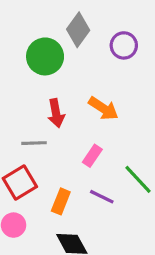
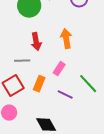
orange arrow: (103, 108) -> (66, 39), turned -132
orange rectangle: (61, 201) -> (39, 84), moved

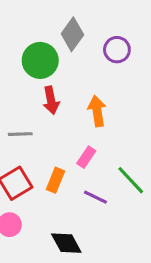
red arrow: (36, 42) -> (51, 100), moved
gray line: (22, 61) -> (20, 134), moved

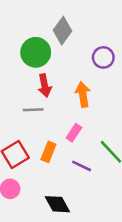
purple circle: (117, 50) -> (103, 57), moved
gray line: (20, 134) -> (33, 110), moved

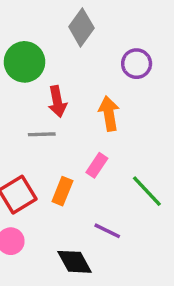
green circle: (36, 52) -> (24, 62), moved
purple line: (82, 166) -> (107, 231), moved

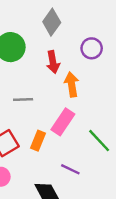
red arrow: (57, 102) -> (53, 62), moved
pink rectangle: (97, 165) -> (63, 122), size x1.5

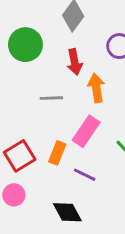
gray line: (23, 99) -> (51, 98), moved
purple line: (70, 169) -> (85, 175), moved

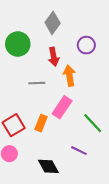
purple line: (85, 175) -> (79, 151), moved

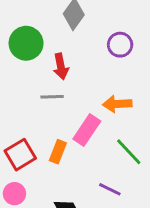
red arrow: (54, 57) -> (61, 66), moved
orange arrow: (69, 76) -> (117, 104), moved, turned -84

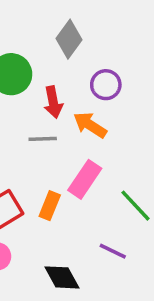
purple circle: (120, 45) -> (106, 85), moved
orange arrow: (117, 104) -> (90, 125), moved, turned 36

